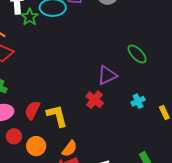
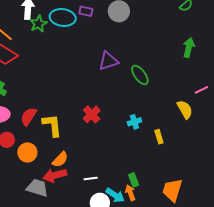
purple triangle: (107, 75) -> (108, 61), moved

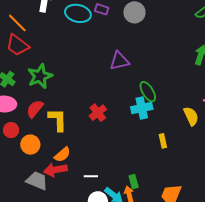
green star: (38, 24) -> (40, 76), moved, size x1.4
green ellipse: (140, 75) -> (148, 92), moved
cyan cross: (134, 122) -> (142, 108), moved, size x1.5

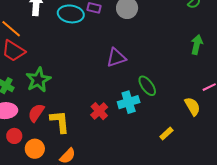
cyan cross: (142, 108) -> (129, 102), moved
yellow rectangle: (163, 141) -> (166, 134), turned 64

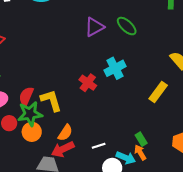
green star: (38, 80) -> (30, 114), moved, turned 30
green ellipse: (147, 86) -> (127, 26), moved
yellow rectangle: (166, 134) -> (158, 92), size x1.5

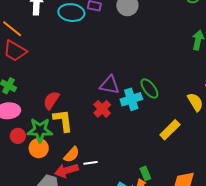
green ellipse: (127, 26) -> (149, 88), moved
purple triangle: (94, 27) -> (109, 85), moved, turned 30
red semicircle: (26, 96) -> (51, 100), moved
white line: (99, 146) -> (91, 163), moved

